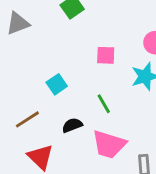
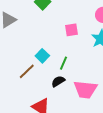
green line: (104, 104) -> (64, 63), moved, turned 64
brown line: (27, 119) -> (27, 71), moved

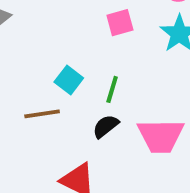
brown line: (27, 71) -> (42, 114), turned 42

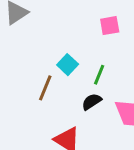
brown line: (42, 114) -> (45, 88), turned -65

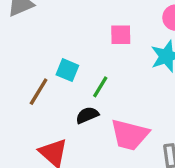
cyan square: (68, 65) -> (67, 70), turned -30

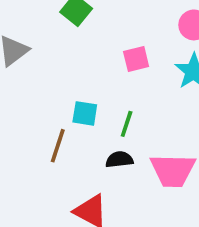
black semicircle: (87, 115) -> (119, 160), turned 30

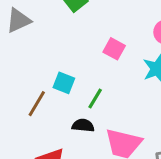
pink square: (136, 59) -> (114, 49), turned 30

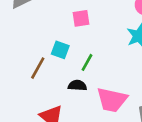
pink square: (114, 49) -> (81, 18), moved, turned -36

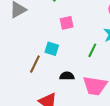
green line: (87, 62) -> (92, 50), moved

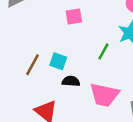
cyan square: (52, 49) -> (58, 61), moved

